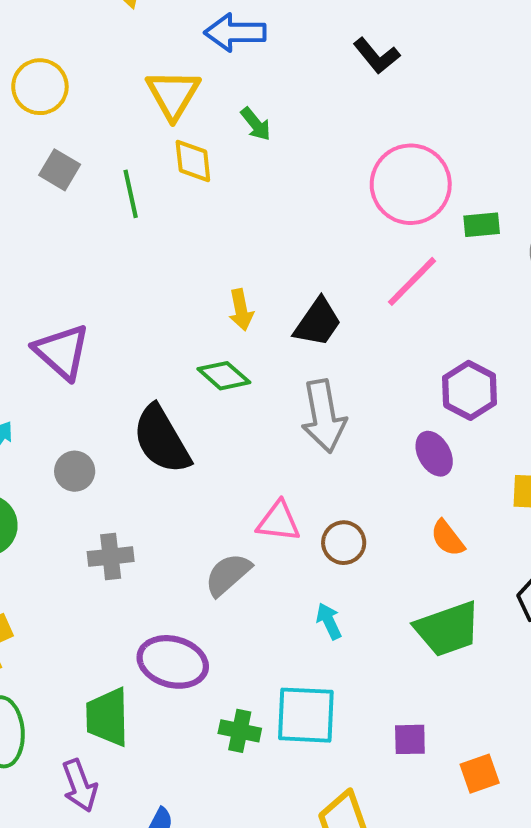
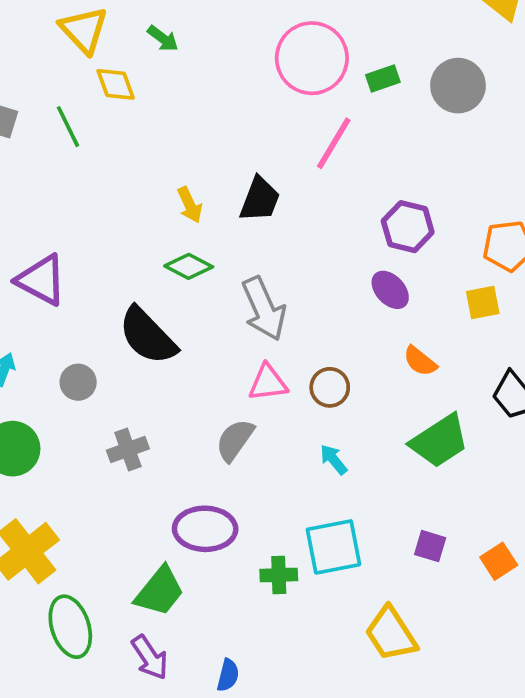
gray arrow: (324, 416) -> (264, 309), moved
green trapezoid: (107, 717) -> (160, 591), turned -126
purple square: (410, 739) -> (430, 546), turned 32

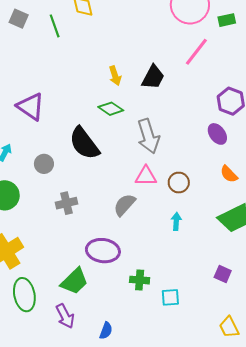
cyan arrow: (334, 459) -> (176, 221), turned 36
cyan square: (333, 547) -> (170, 297), moved, size x0.6
yellow trapezoid: (391, 634) -> (229, 327), moved, size x0.7

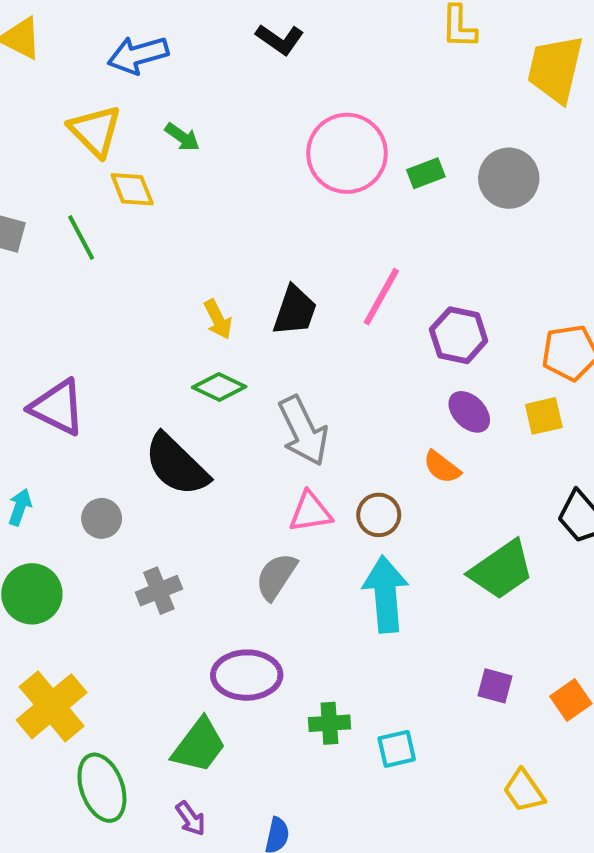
pink line: (196, 52) -> (381, 297), moved
purple ellipse: (217, 134) -> (469, 412), moved
orange semicircle: (229, 174) -> (442, 467), moved
cyan arrow: (176, 221) -> (386, 594), size x2.0
purple arrow: (65, 316) -> (191, 819), size x0.7

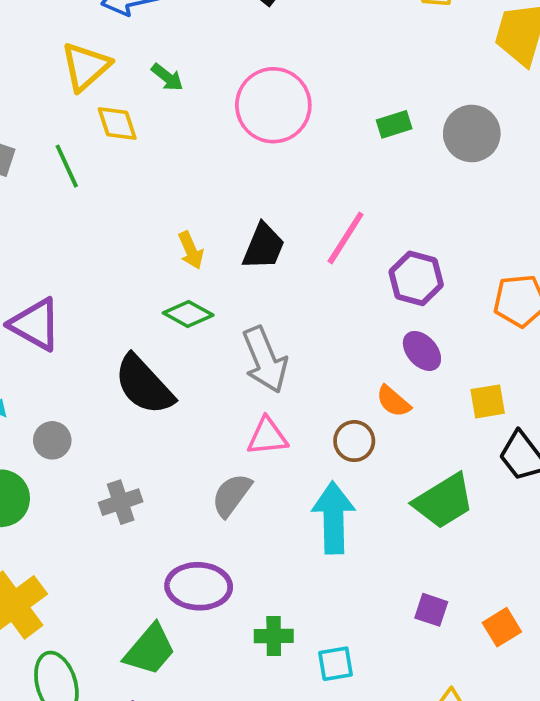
yellow triangle: (95, 131) -> (86, 66), turned 30
pink circle: (347, 153) -> (273, 105), moved
yellow square: (544, 416) -> (488, 401), moved
brown circle: (379, 515) -> (354, 441), moved
gray circle: (102, 518) -> (52, 440), moved

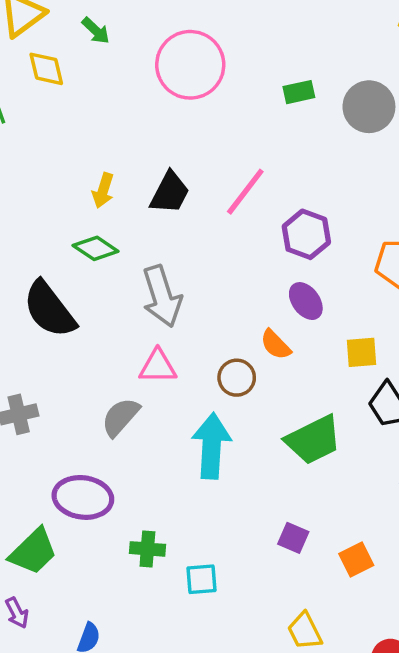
yellow arrow: (191, 250) -> (103, 190), turned 36

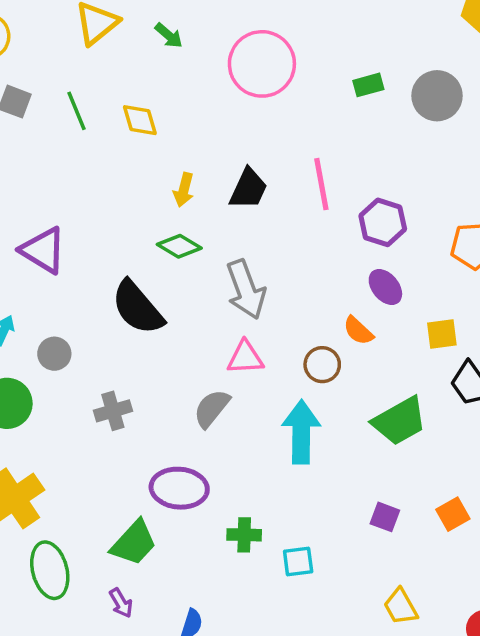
yellow diamond: (46, 69) -> (140, 120), moved
pink line: (245, 192) -> (321, 184), turned -45
orange square: (356, 560) -> (453, 514), moved

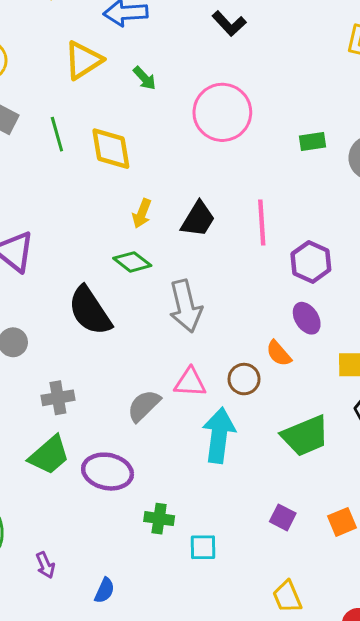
yellow diamond: (140, 120) -> (111, 149), size x1.4
pink triangle: (245, 358) -> (190, 382), moved
green trapezoid: (134, 543) -> (49, 455), moved

